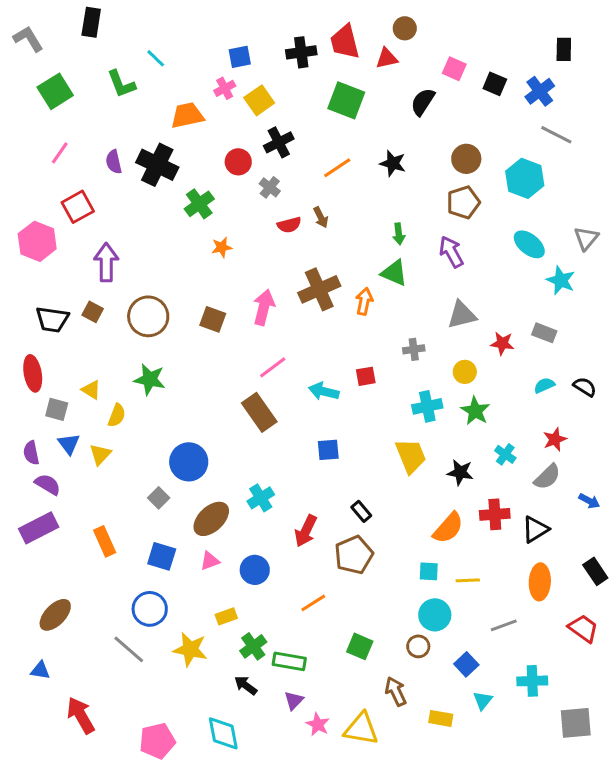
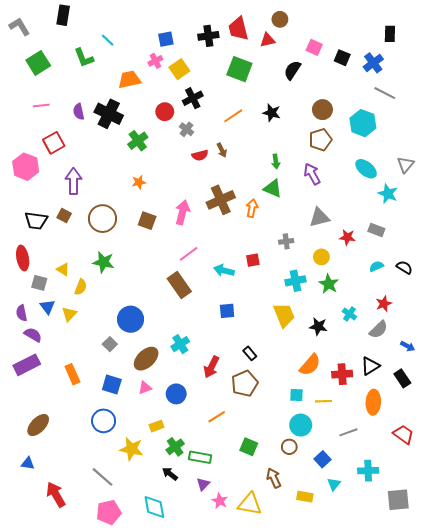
pink line: (60, 153) -> (41, 105), turned 49
orange star: (222, 247) -> (139, 182), moved
red cross: (495, 514) -> (342, 374), moved
black rectangle: (595, 571) -> (402, 378), moved
gray line: (129, 649) -> (102, 477), moved

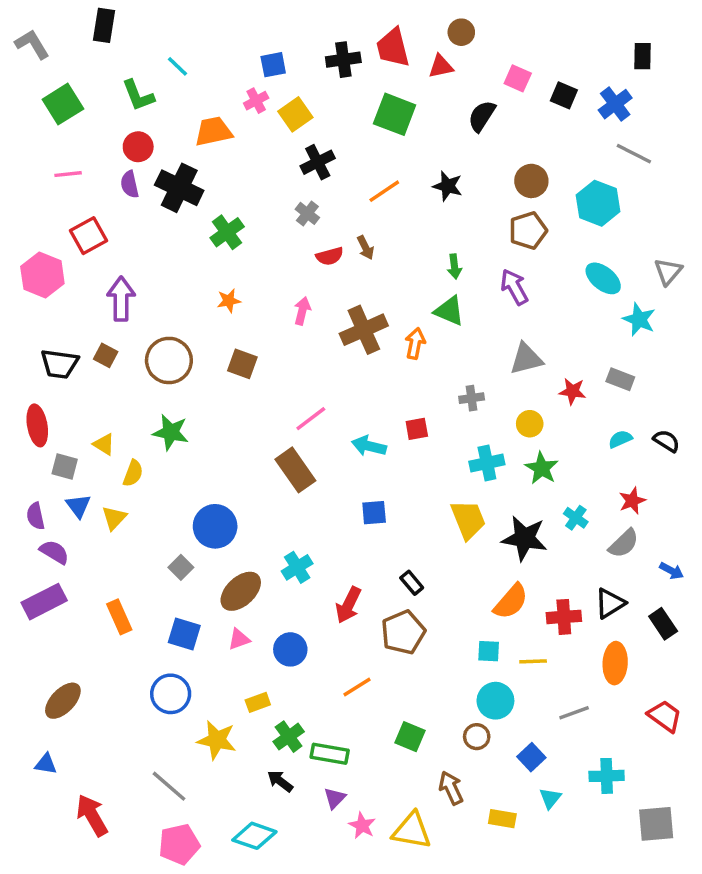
red circle: (165, 112) -> (138, 147), moved
pink arrow: (182, 212) -> (302, 311), moved, size x0.7
black star: (318, 326) -> (525, 538), size x1.5
cyan diamond: (154, 507) -> (254, 836), turned -60

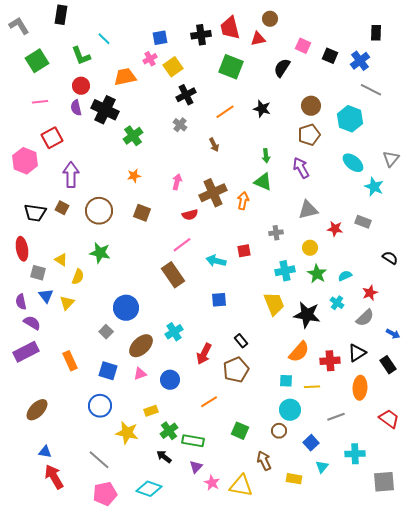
red semicircle: (330, 256) -> (190, 215), moved
cyan semicircle: (620, 439) -> (345, 276), moved
blue triangle: (46, 764) -> (45, 452), moved

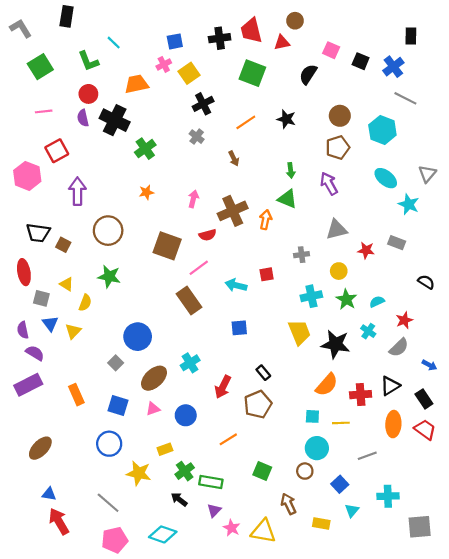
brown square: (62, 208) -> (63, 245), moved
brown square: (142, 213) -> (167, 246), moved, size x1.5
red trapezoid: (389, 419) -> (425, 430), moved

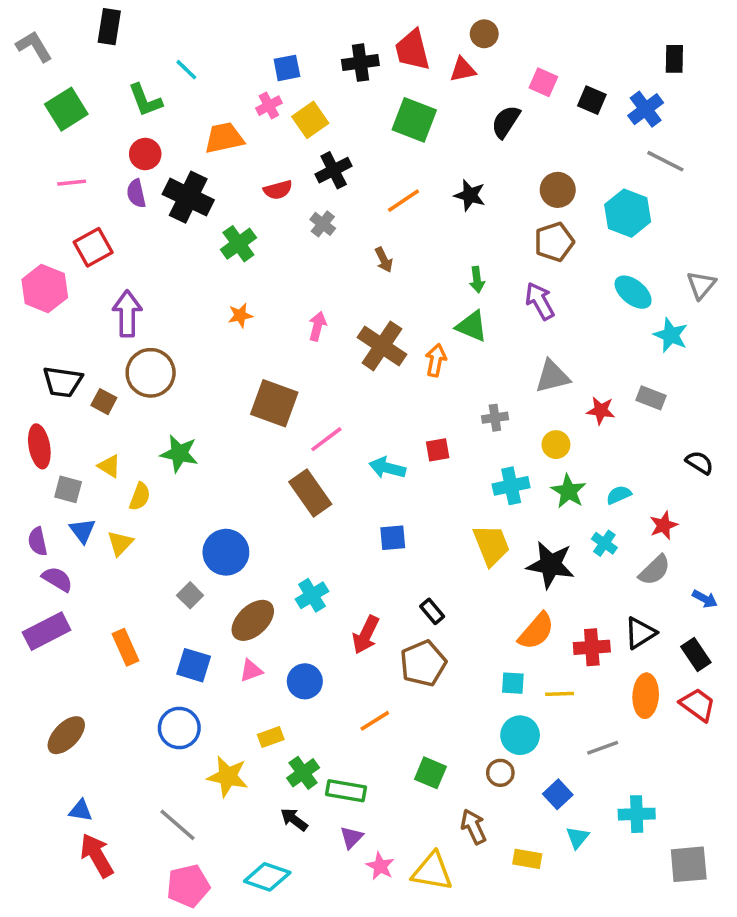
brown cross: (233, 211) -> (382, 346), turned -32
brown circle: (108, 231) -> (151, 373), moved
red semicircle: (208, 235) -> (278, 190), moved

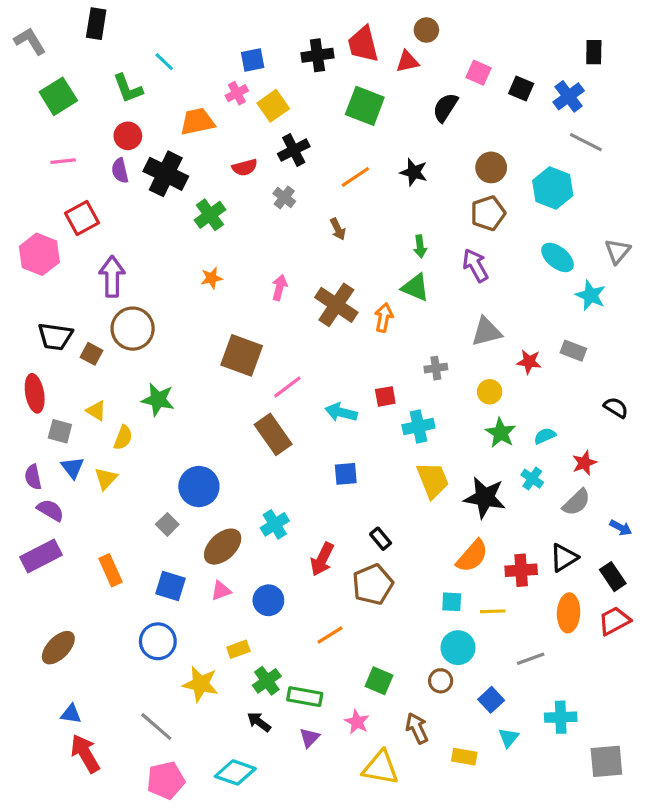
cyan cross: (511, 486) -> (418, 426), moved
red trapezoid: (698, 705) -> (614, 621), turned -64
pink star: (380, 866) -> (357, 722), moved

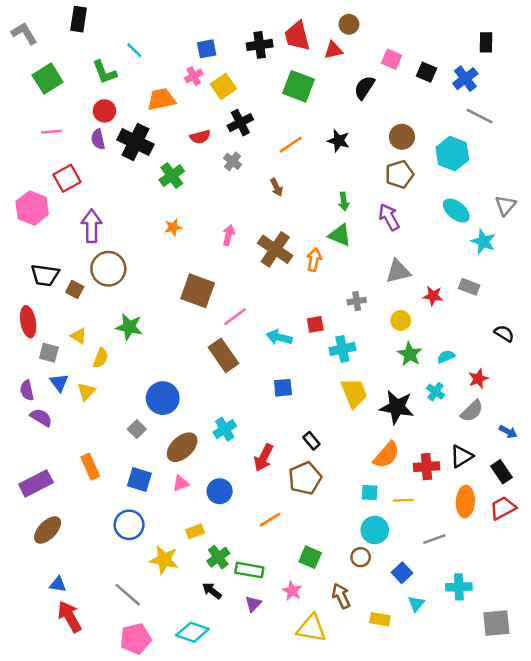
purple rectangle: (41, 556) -> (36, 483), moved

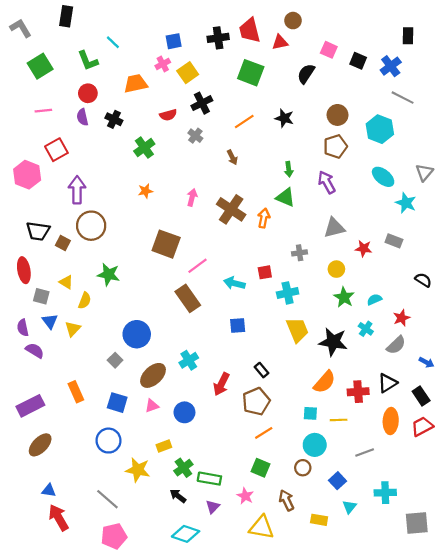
black cross: (136, 142) -> (114, 119), size x0.6
orange line: (270, 520) -> (264, 433), moved
cyan diamond: (192, 632) -> (186, 534), moved

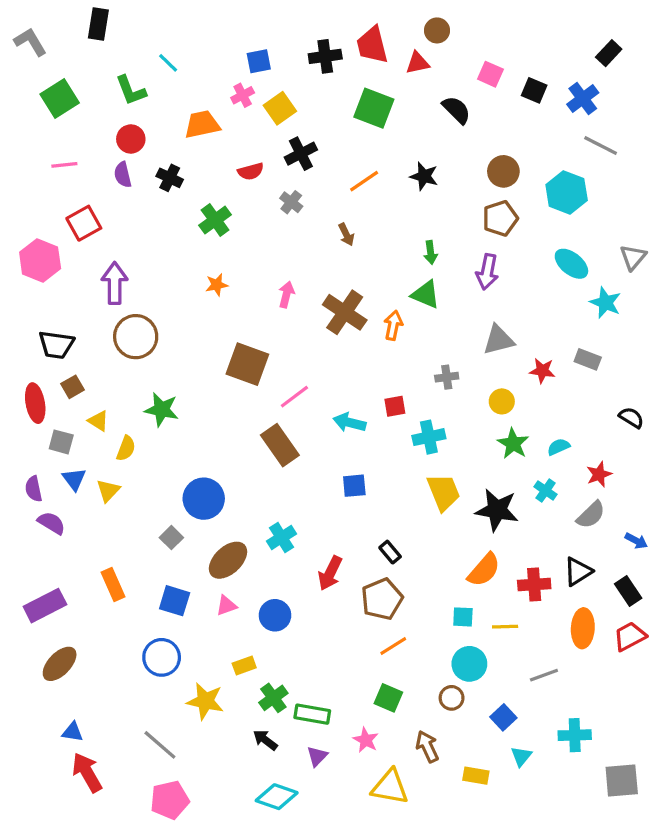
black rectangle: (408, 36) -> (609, 53), turned 42
black semicircle: (306, 74) -> (456, 110), turned 102
purple arrow: (327, 182) -> (487, 272), turned -140
brown square: (63, 243) -> (72, 387), moved, turned 32

